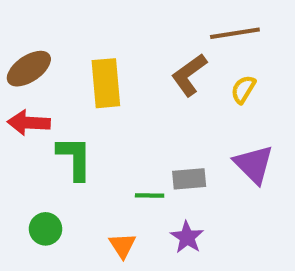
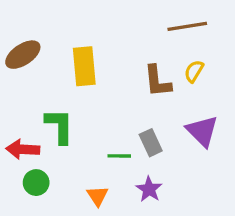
brown L-shape: (189, 75) -> (157, 81), moved, turned -60
red arrow: (29, 123) -> (23, 149), moved
gray rectangle: (189, 179) -> (151, 143), turned 70

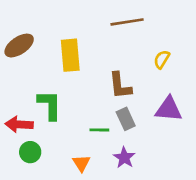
brown line: (187, 26) -> (127, 22), moved
brown L-shape: (157, 81) -> (120, 86), moved
purple triangle: (202, 131) -> (169, 109), turned -40

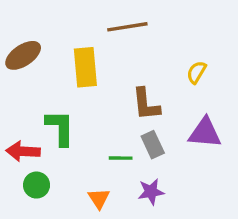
brown line: (127, 22) -> (127, 27), moved
purple star: (124, 158) -> (151, 192), turned 30

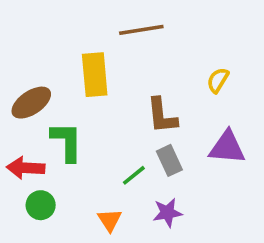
brown ellipse: (23, 55) -> (31, 103), moved
green line: (121, 158) -> (134, 175), turned -40

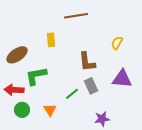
yellow rectangle: (95, 75) -> (51, 40), size x0.6
green L-shape: (67, 142) -> (36, 76), turned -100
purple star: (167, 213) -> (102, 119), moved
orange triangle: (110, 220) -> (50, 110), moved

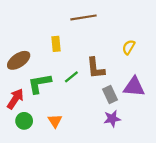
gray rectangle: (91, 86) -> (110, 94), moved
red arrow: (14, 90) -> (15, 99), turned 120
green line: (72, 94) -> (71, 77), moved
purple star: (102, 119) -> (112, 119), moved

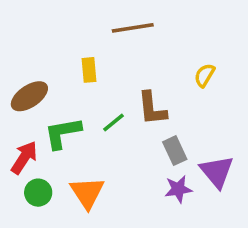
purple triangle: (134, 87) -> (217, 172), moved, turned 45
orange triangle: (55, 121) -> (87, 193), size x1.5

